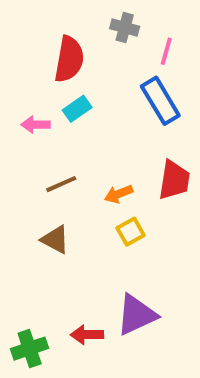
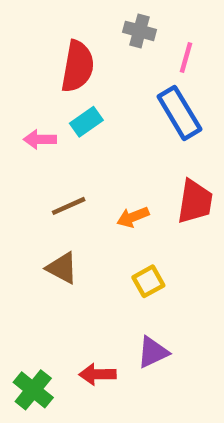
yellow square: (131, 232) -> (148, 281), moved
purple triangle: (137, 315) -> (153, 352), size x0.7
green cross: (30, 349) -> (33, 390), turned -32

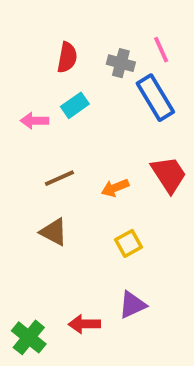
gray cross: (140, 31) -> (121, 63), moved
pink line: (186, 58) -> (161, 50), turned -40
red semicircle: (78, 66) -> (67, 57), size x0.7
red trapezoid: (195, 202) -> (169, 174), turned -42

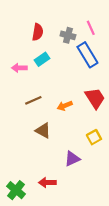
brown triangle: (54, 232) -> (43, 131), moved
yellow square: (129, 243) -> (94, 137), moved
purple triangle: (132, 305) -> (72, 159), moved

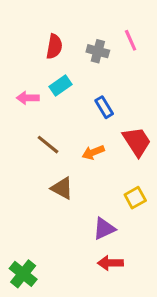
blue rectangle: (87, 55) -> (104, 107), moved, size x0.6
brown line: (33, 100) -> (48, 145), turned 63
red arrow: (47, 183) -> (110, 263), moved

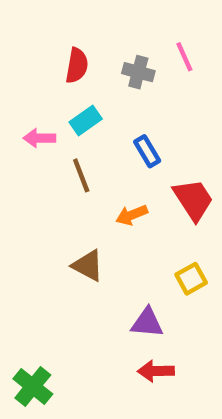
brown line: (48, 145) -> (81, 175), moved, turned 30
purple triangle: (104, 229) -> (147, 323), turned 30

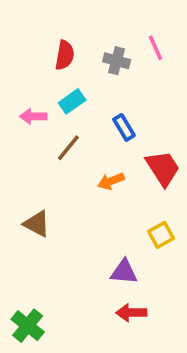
brown line: (81, 175) -> (68, 148), turned 60
brown triangle: (88, 266) -> (37, 224), moved

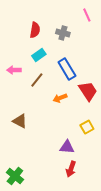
pink line: (155, 48) -> (87, 15), moved
pink arrow: (33, 116) -> (14, 70), moved
blue rectangle: (124, 127) -> (67, 69), size x1.5
red arrow: (131, 313) -> (71, 169), turned -70

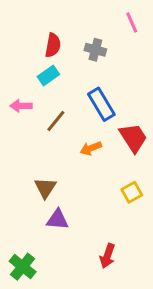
cyan rectangle: (39, 55) -> (48, 76), moved
brown triangle: (20, 121) -> (45, 188), moved, turned 35
purple triangle: (67, 147) -> (57, 220), moved

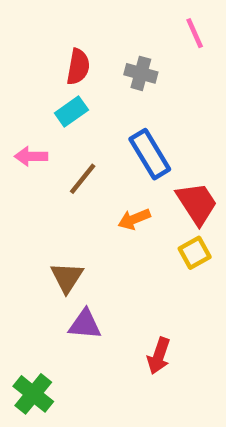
yellow square: (132, 192) -> (195, 253), moved
red arrow: (107, 256) -> (159, 356), moved

